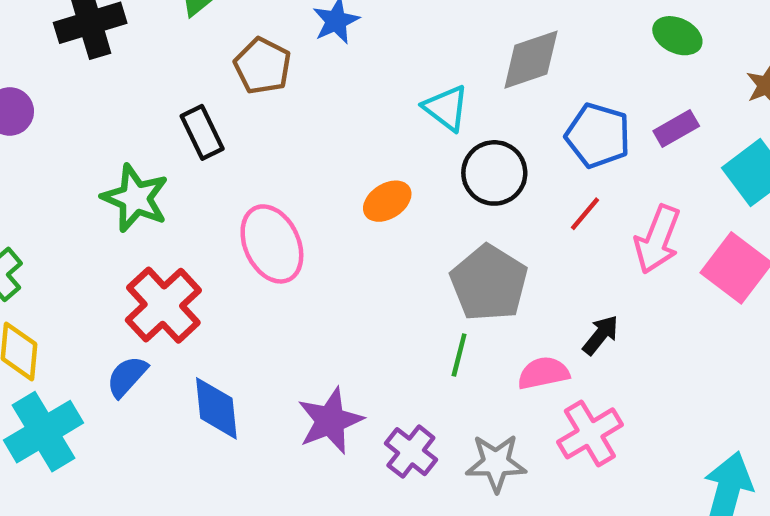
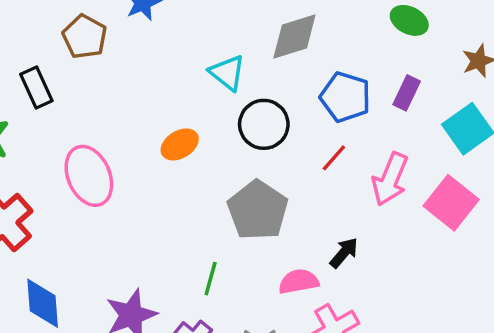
purple rectangle: (676, 129) -> (407, 93), turned -36
green line: (459, 355) -> (211, 279), moved

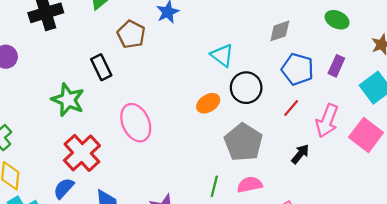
gray diamond: (294, 37) -> (280, 31), moved, size x0.7
orange ellipse: (180, 144) -> (208, 103), moved
black arrow: (344, 253) -> (300, 154), moved
pink semicircle: (299, 281) -> (250, 185), moved

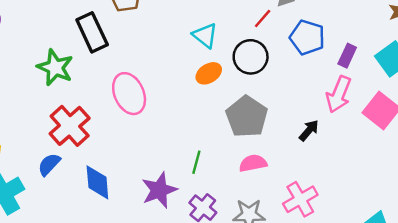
cyan triangle: (222, 55) -> (205, 36), moved
purple rectangle: (336, 66) -> (347, 56), moved
black rectangle: (101, 67) -> (92, 32), size x1.4
red line: (291, 108) -> (263, 19), moved
green line: (214, 186) -> (196, 162), moved

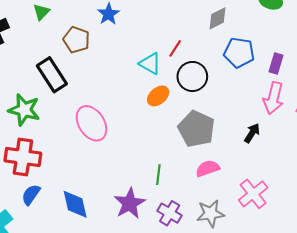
red line: (263, 19) -> (175, 48), moved
red cross: (70, 126) -> (23, 157), moved, turned -32

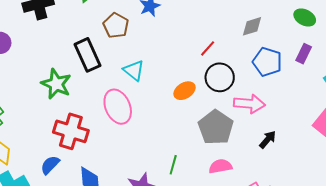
purple rectangle: (276, 63) -> (304, 54), moved
cyan triangle: (150, 64) -> (134, 71), moved
pink arrow: (273, 98) -> (249, 104), moved, turned -108
red cross: (23, 157) -> (71, 131), moved

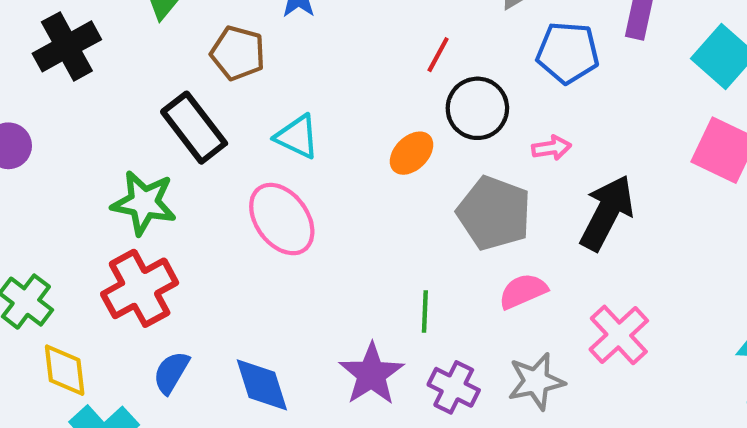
pink arrow: (249, 104) -> (551, 148), size x0.6
red cross: (71, 131) -> (140, 288), moved, turned -32
black arrow: (268, 140) -> (607, 213), size x1.8

